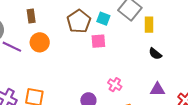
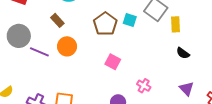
brown rectangle: (31, 16) -> (57, 20), turned -32
pink square: (98, 41) -> (113, 62), moved, turned 35
purple triangle: (158, 89) -> (187, 89), turned 49

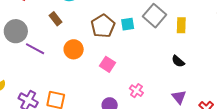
cyan square: (130, 20) -> (128, 24), turned -32
yellow rectangle: (176, 24) -> (181, 25), moved
orange circle: (67, 46) -> (74, 49), moved

